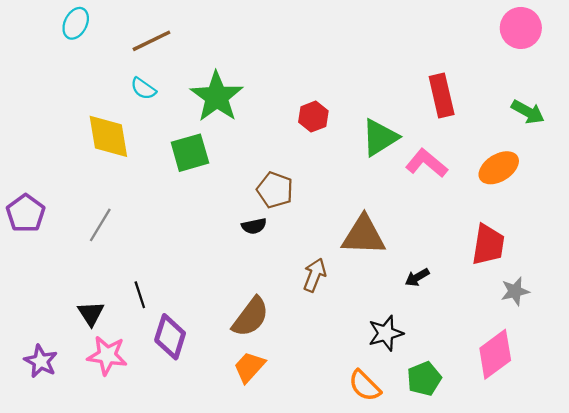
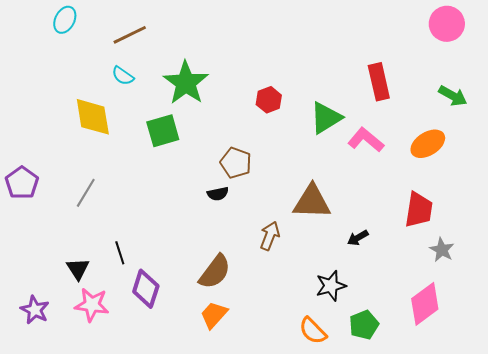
gray star: (515, 291) -> (442, 250), turned -30

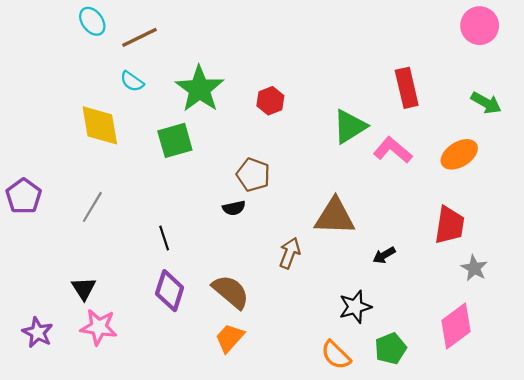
cyan ellipse: (65, 20) -> (92, 21), moved, turned -64
red hexagon: (269, 100) -> (270, 101), moved
black line: (120, 253) -> (164, 238), moved
brown semicircle: (215, 272) -> (231, 292), turned -87
purple diamond: (146, 289) -> (170, 291), moved

